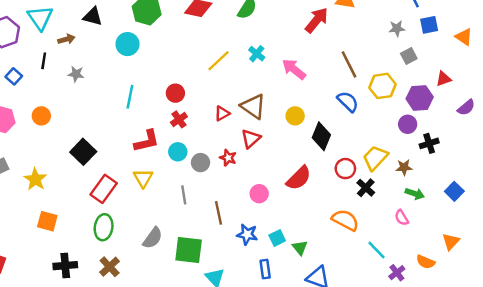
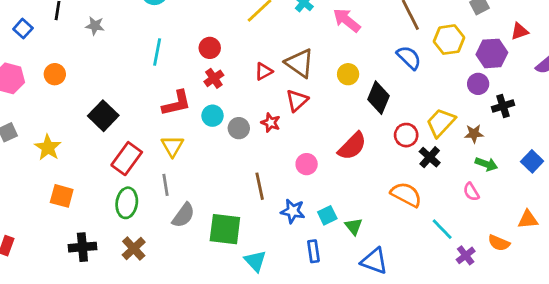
gray line: (184, 195) -> (165, 185), moved
orange triangle: (451, 242) -> (528, 219), turned 42

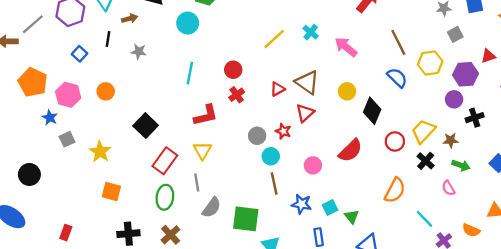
cyan circle: (213, 116) -> (271, 156), moved
black cross: (430, 157) -> (426, 161), moved
orange semicircle: (406, 195) -> (395, 190), turned 90

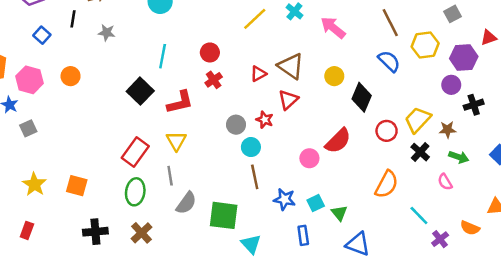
black square: (146, 126) -> (140, 91), moved
yellow star: (100, 152) -> (34, 184), moved
pink circle: (313, 165) -> (309, 158), moved

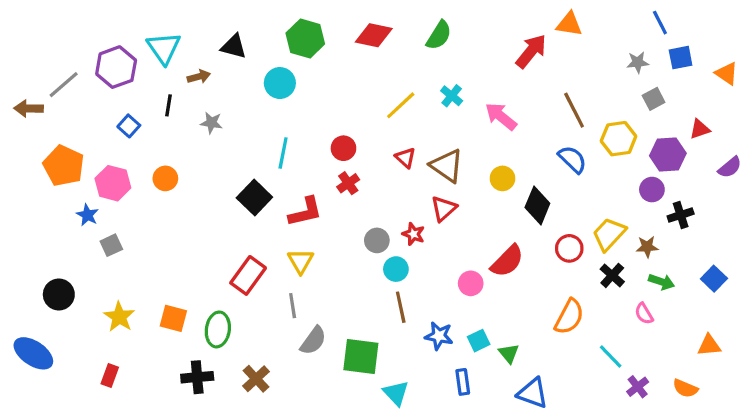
red triangle: (258, 74) -> (405, 158), moved, turned -49
green ellipse: (135, 192) -> (218, 329), moved
orange semicircle: (470, 228) -> (685, 388), moved

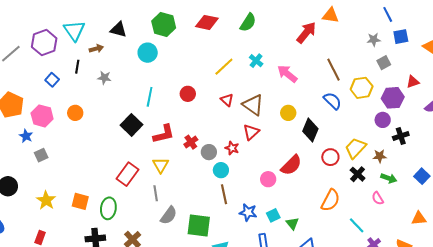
red cross: (348, 183) -> (191, 142), moved

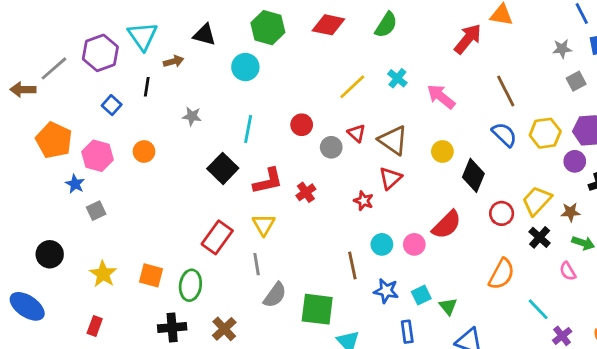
gray star: (104, 78) -> (192, 116), moved
yellow hexagon: (362, 88) -> (545, 133), moved
gray circle: (209, 152) -> (331, 147), moved
cyan circle: (221, 170) -> (382, 244), moved

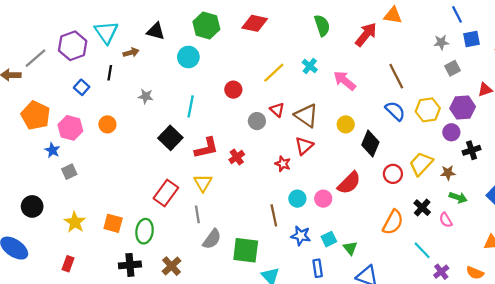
green semicircle: (386, 25) -> (322, 26), moved, turned -50
red circle: (302, 125) -> (233, 90), moved
black cross: (540, 237) -> (422, 208), moved

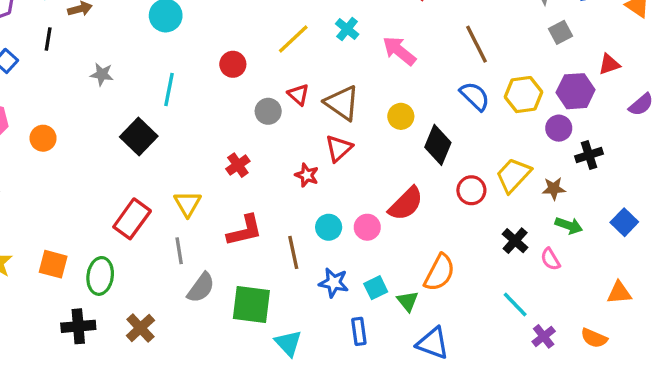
orange circle: (107, 124) -> (43, 138), moved
red L-shape: (206, 148) -> (245, 231), moved
orange semicircle: (393, 222) -> (439, 273), moved

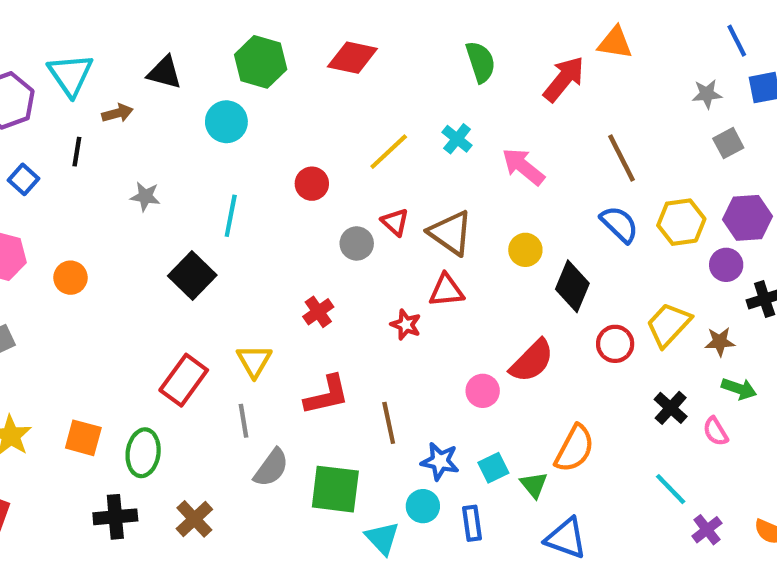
red triangle: (339, 148) -> (446, 290), turned 36
cyan circle: (329, 227) -> (423, 506), moved

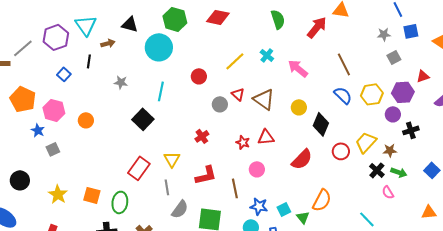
cyan circle: (226, 122) -> (159, 47), size x1.4
red triangle: (446, 290) -> (266, 137), moved
pink circle: (483, 391) -> (257, 169), moved
black cross: (671, 408) -> (377, 170), moved

